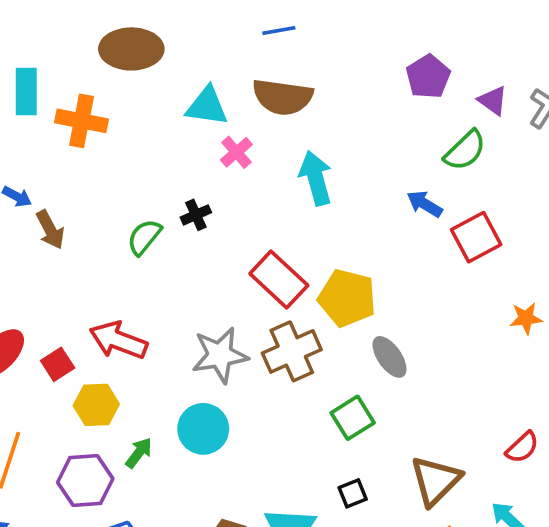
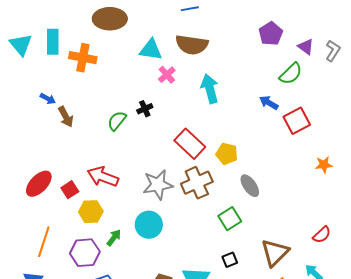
yellow pentagon: (347, 298) -> (227, 154), size x0.7

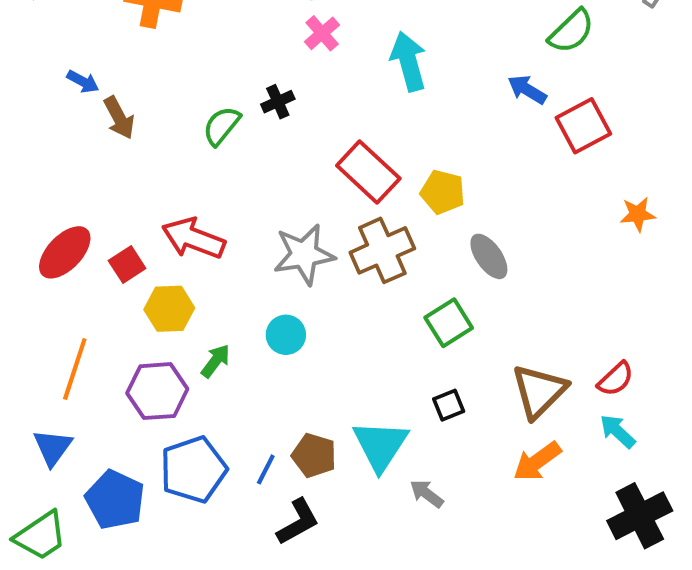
cyan circle: (149, 225) -> (286, 335), size x0.7
red semicircle: (322, 235) -> (616, 379), moved

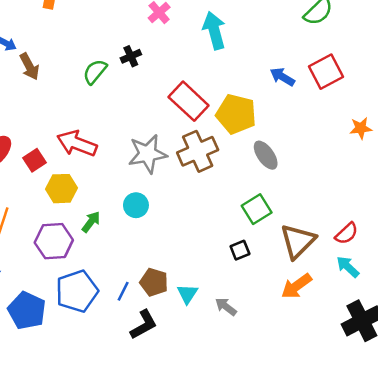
blue arrow: (527, 90) -> (282, 77), moved
yellow pentagon: (443, 192) -> (236, 114), size x1.4
green square: (449, 323) -> (257, 209), moved
cyan triangle: (380, 445) -> (187, 294), moved, size x0.6

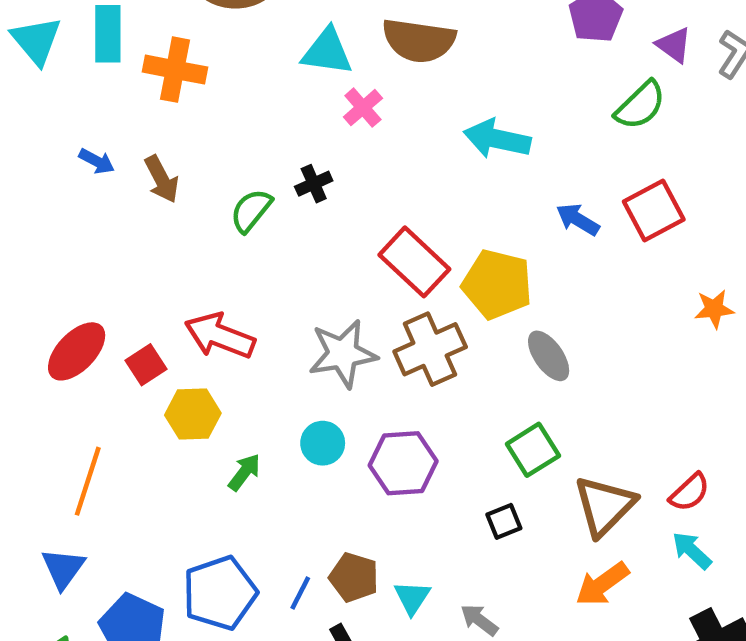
cyan arrow: (214, 31) -> (497, 139), moved, turned -63
brown arrow: (29, 67) -> (162, 179), moved
purple hexagon: (54, 241) -> (403, 463), moved

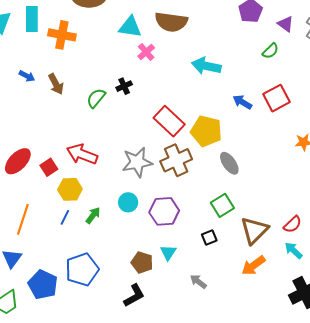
green semicircle: (640, 105) -> (270, 51), size x0.7
blue line: (300, 593) -> (65, 217), moved
cyan triangle: (412, 597) -> (168, 252), moved

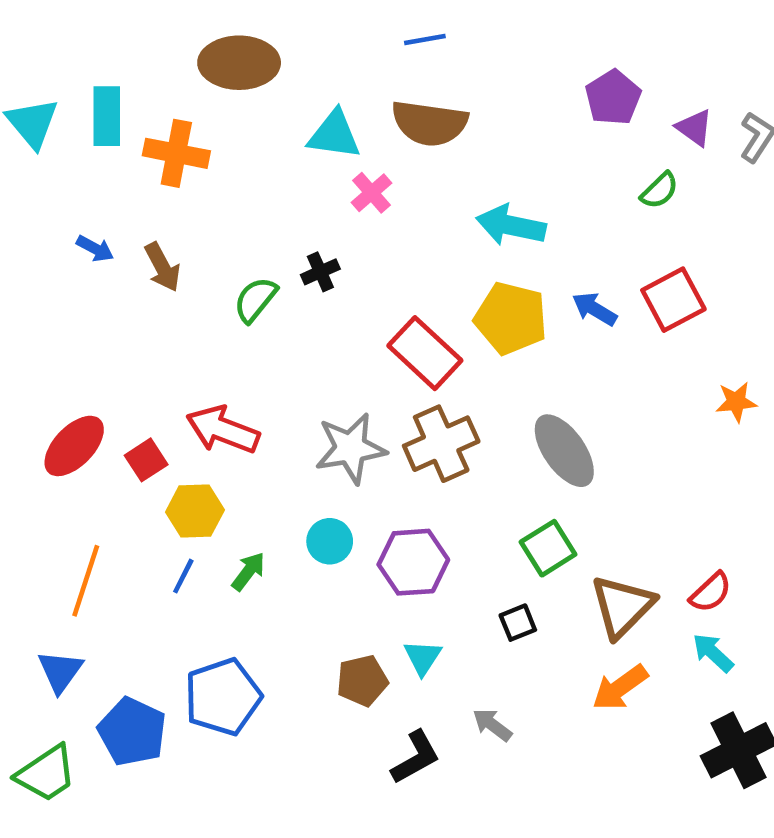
yellow pentagon: (206, 131) -> (511, 318), moved
gray ellipse: (229, 163) -> (564, 451), size x1.4
brown pentagon: (142, 262) -> (362, 681), turned -30
black L-shape: (134, 296) -> (416, 757), moved

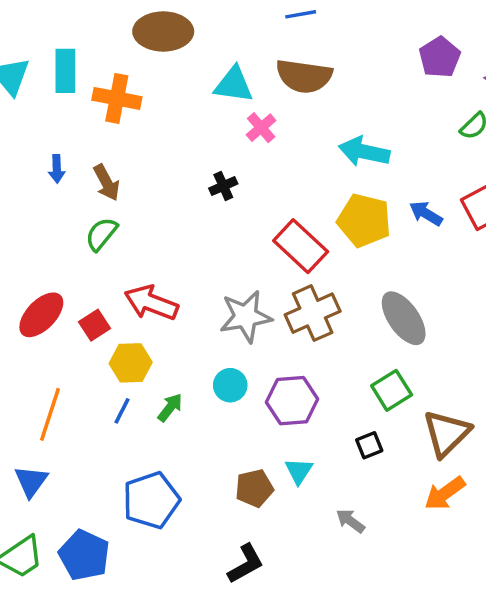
blue arrow: (95, 249) -> (57, 169), turned 60
green semicircle: (255, 300) -> (101, 234), moved
blue pentagon: (132, 732) -> (84, 555), moved
black L-shape: (416, 757) -> (246, 564), moved

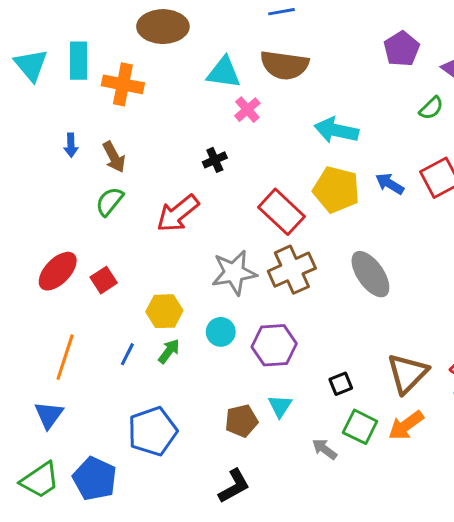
red arrow: (151, 303) -> (178, 213), moved, turned -60
yellow hexagon: (131, 363) -> (164, 311), moved
green square: (392, 390) -> (360, 427), moved, turned -32

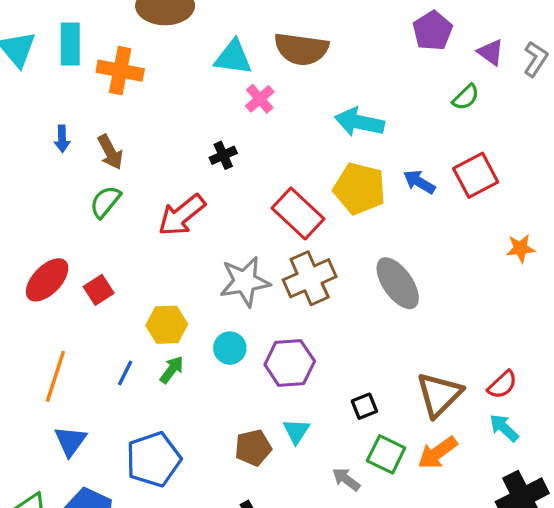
blue triangle: (49, 415) -> (70, 441), moved

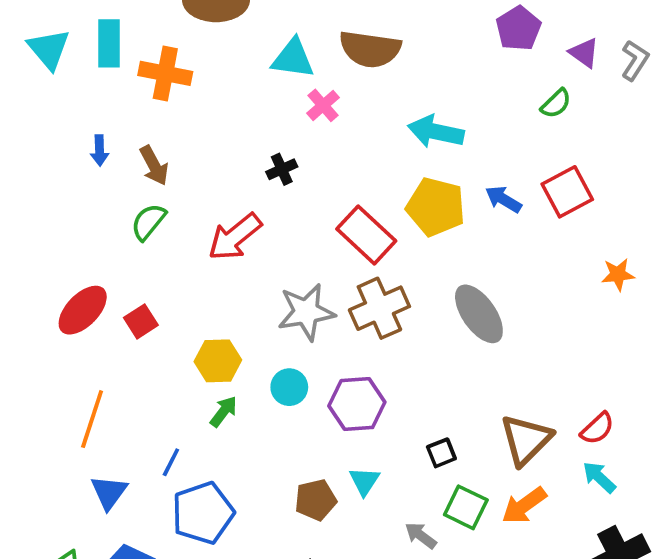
blue line: (125, 373) -> (171, 462), moved

